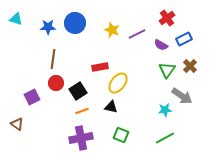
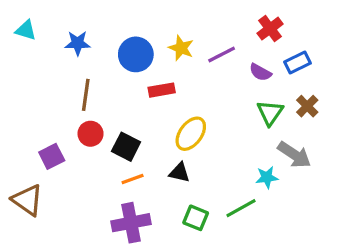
blue circle: (75, 23) -> (136, 54), moved
red rectangle: (100, 67) -> (162, 90), moved
black square: (78, 91) -> (126, 147), turned -30
brown triangle: (17, 124) -> (27, 200), size x1.5
green line: (165, 138) -> (241, 208), moved

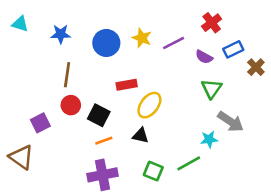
red rectangle: (162, 90) -> (127, 85), moved
brown cross: (307, 106) -> (256, 67), moved

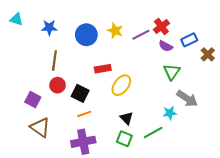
red cross: (212, 23) -> (161, 27), moved
purple square: (40, 123) -> (33, 100), turned -35
black triangle: (141, 136) -> (126, 118), moved, turned 32
brown triangle: (21, 157) -> (40, 127), moved

